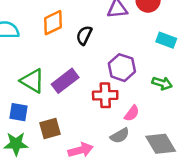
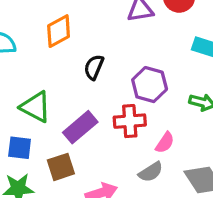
black semicircle: (84, 35) -> (94, 67), moved
purple rectangle: (65, 81) -> (80, 127), moved

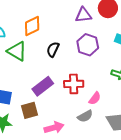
purple hexagon: (150, 85) -> (88, 45), moved
green triangle: (36, 107) -> (17, 51), moved

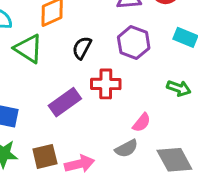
red cross: (74, 84) -> (106, 84), moved
brown square: (30, 110) -> (45, 156), moved

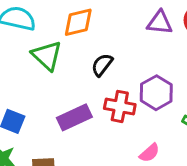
purple hexagon: (134, 43) -> (156, 93), moved

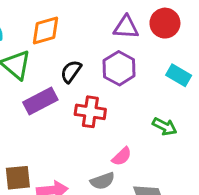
purple hexagon: (156, 93) -> (119, 68), moved
purple rectangle: (74, 117) -> (40, 101), moved

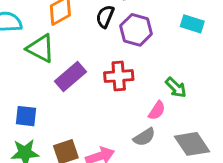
black semicircle: (71, 71) -> (105, 16), moved
green arrow: (165, 126) -> (176, 88), moved, turned 30

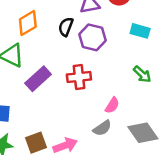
green arrow: (176, 88) -> (142, 74), moved

